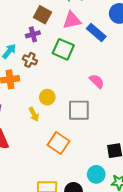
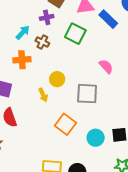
cyan circle: (96, 174) -> (96, 138), moved

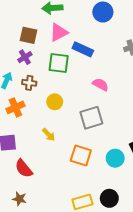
blue rectangle: (108, 19) -> (83, 49), moved
yellow circle: (57, 79) -> (55, 102), moved

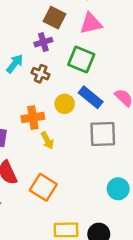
blue rectangle: (83, 49) -> (91, 97), moved
orange cross: (15, 107) -> (33, 118), moved
orange square: (81, 156) -> (43, 187), moved

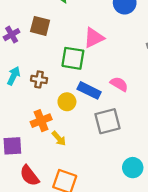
pink triangle: (91, 23) -> (94, 38), moved
purple cross: (43, 42) -> (12, 35), moved

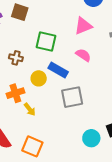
pink triangle: (94, 38) -> (83, 26), moved
pink semicircle: (119, 84) -> (83, 55), moved

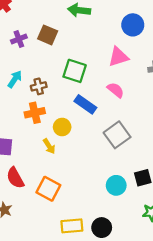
brown cross: (16, 58) -> (39, 86), turned -32
yellow circle: (39, 78) -> (62, 127), moved
orange cross: (15, 93) -> (35, 113), moved
gray square: (72, 97) -> (117, 135), moved, turned -30

